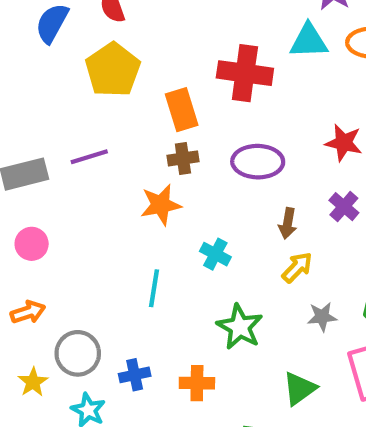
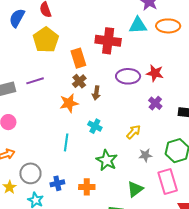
brown cross: (183, 158) -> (79, 81), turned -32
purple ellipse: (258, 162) -> (128, 76), moved
brown arrow: (288, 223) -> (96, 93), moved

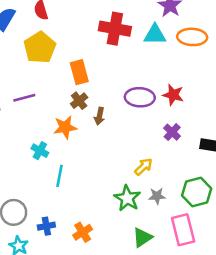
red cross: (108, 41) -> (115, 29), moved
cyan cross: (95, 126) -> (40, 151), moved
green star: (107, 160) -> (127, 198), moved
orange cross: (87, 187) -> (83, 232), turned -35

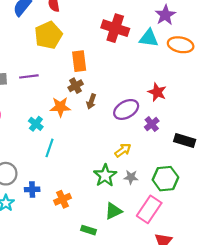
purple ellipse: (140, 97) -> (126, 109), moved, turned -40
pink rectangle: (183, 230) -> (149, 209), turned 40

